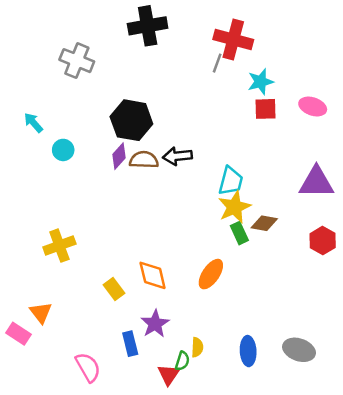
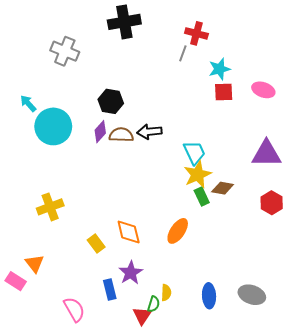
red cross: (233, 39) -> (196, 33), size x0.7
black hexagon: (131, 120) -> (111, 101), size x0.7
cyan circle: (63, 150) -> (53, 126), size x2.0
cyan trapezoid: (231, 181) -> (194, 153), turned -40

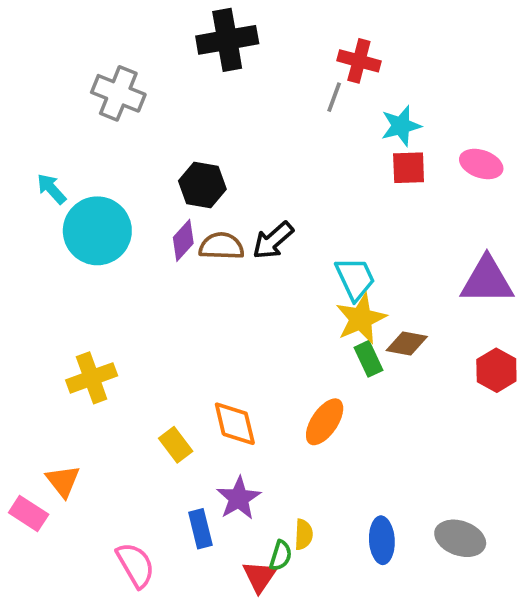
black arrow: (149, 132) -> (273, 240), turned -35

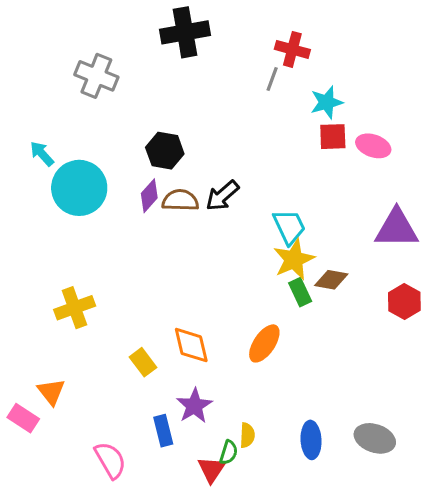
pink ellipse: (481, 164) -> (373, 146), moved

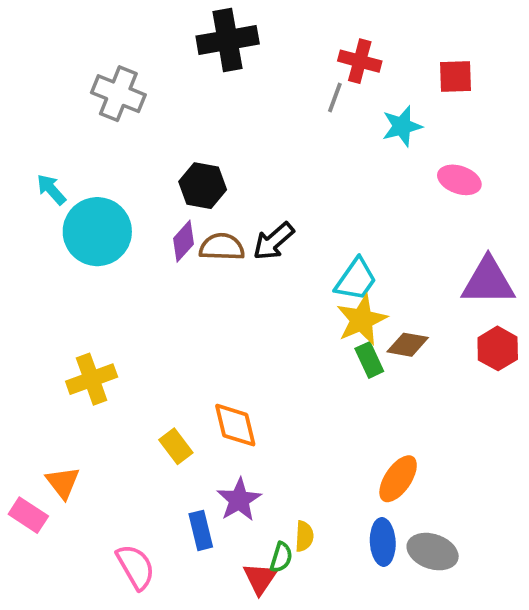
red square: (333, 137) -> (456, 76), moved
cyan trapezoid: (289, 227) -> (356, 280), turned 60
red hexagon: (404, 301) -> (498, 348), moved
orange ellipse: (264, 343) -> (398, 479), moved
gray ellipse: (375, 438) -> (433, 552), moved

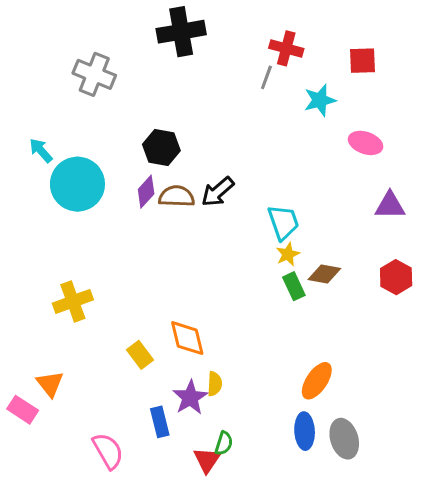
cyan trapezoid: (356, 280) -> (283, 222), turned -54
purple triangle: (488, 281) -> (390, 205), moved, size x0.7
yellow star: (362, 320) -> (288, 254), size x0.6
yellow semicircle: (304, 536) -> (215, 384), moved
gray ellipse: (433, 552) -> (344, 439), turned 54

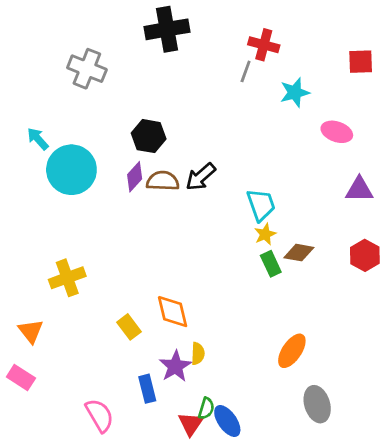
red square: (363, 61) -> (361, 62), moved
orange triangle: (50, 384) -> (31, 331), moved
blue ellipse: (305, 431) -> (227, 421), moved, turned -32

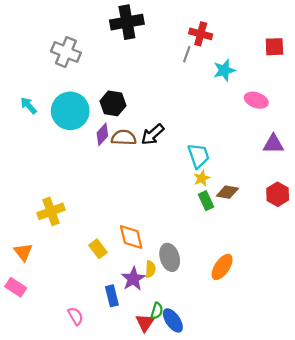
cyan circle: (71, 170) -> (70, 111), moved
gray ellipse: (317, 404) -> (170, 257), moved
pink semicircle: (100, 415) -> (76, 316), size x0.7

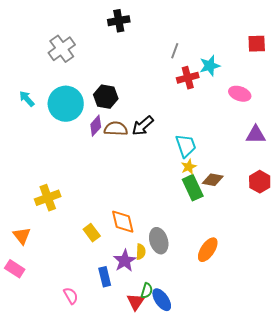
black cross: (127, 22) -> (119, 21), size x0.7
red cross: (201, 34) -> (188, 78), moved, turned -30
gray cross: (66, 52) -> (62, 49), turned 32
green rectangle: (206, 201) -> (193, 188), size x1.4

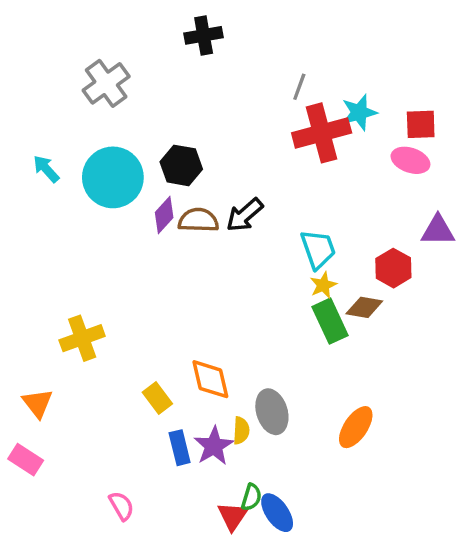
red square: (257, 44) -> (421, 124), moved
red cross: (188, 78) -> (322, 133), size x1.5
red hexagon: (260, 182) -> (393, 268), moved
blue rectangle: (105, 277) -> (180, 448), moved

